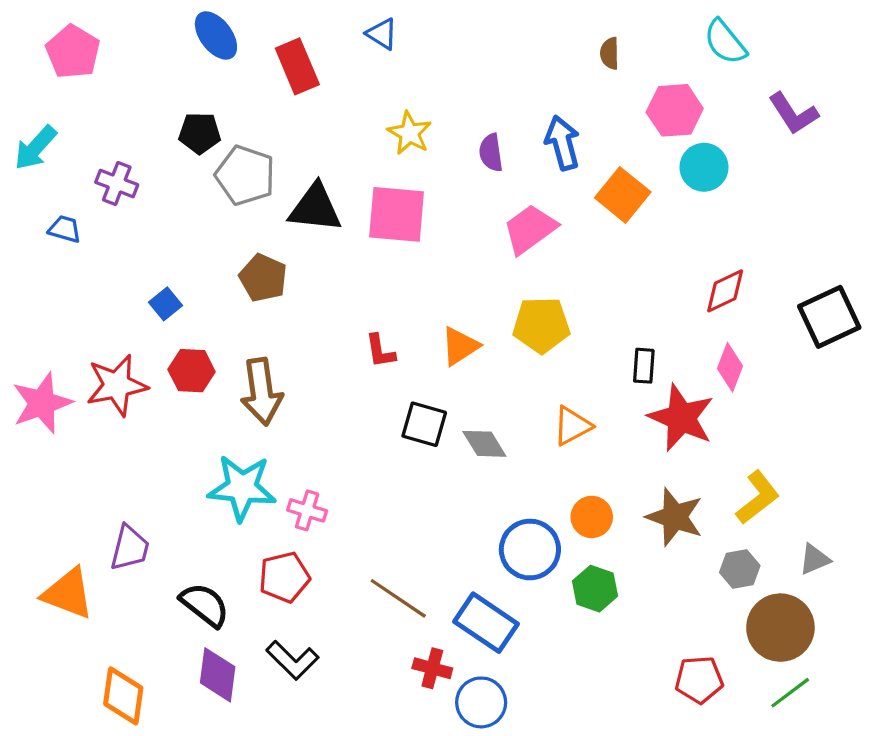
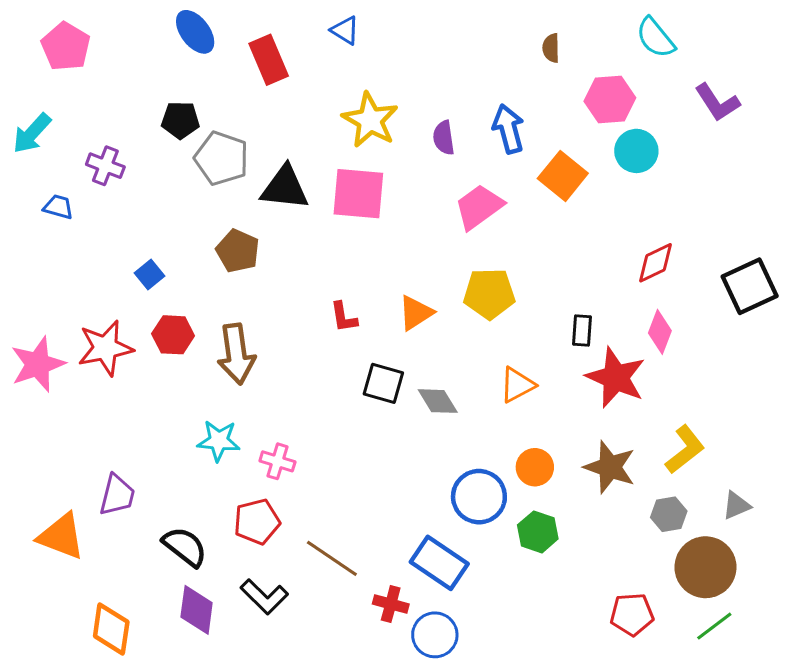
yellow star: (410, 133) -> (370, 120), size x1.4
cyan star: (242, 488) -> (219, 441), size x0.7
brown line: (398, 598) -> (332, 558), moved

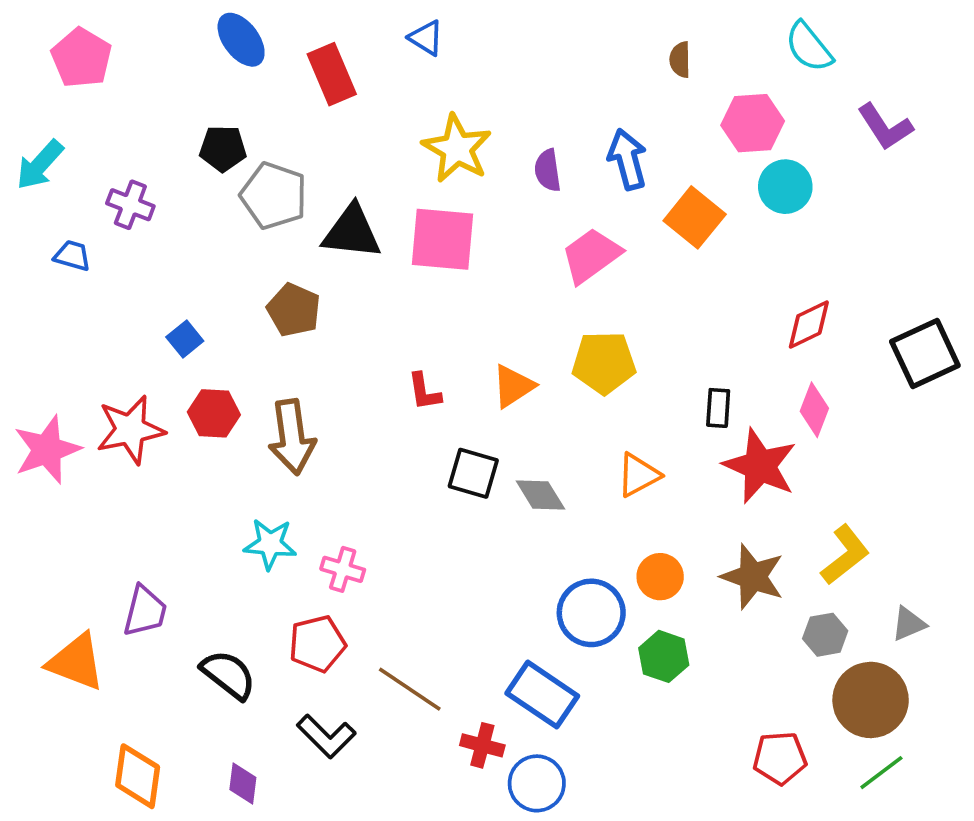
purple diamond: (197, 610) -> (243, 783), moved, size x0.7

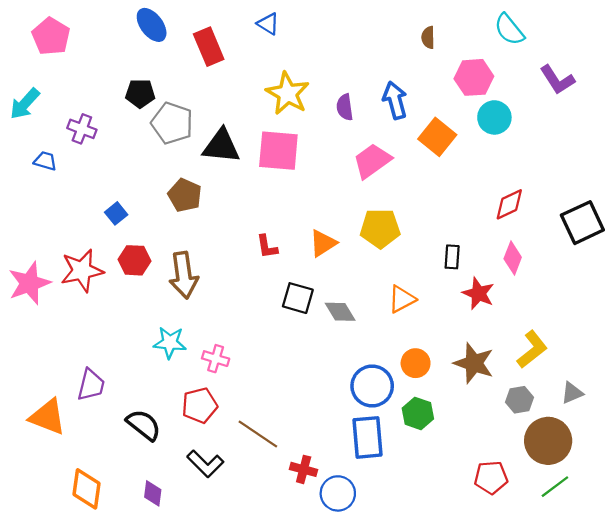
red star: (760, 466) -> (478, 293), size x0.7
blue rectangle: (542, 695) -> (368, 437), moved, turned 51

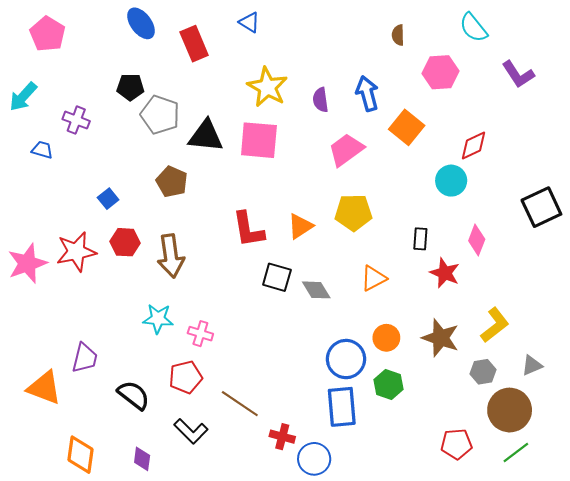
cyan circle: (494, 117) -> (451, 181), moved
red diamond: (509, 204) -> (473, 146), moved
red L-shape: (267, 247) -> (248, 229), size x1.6

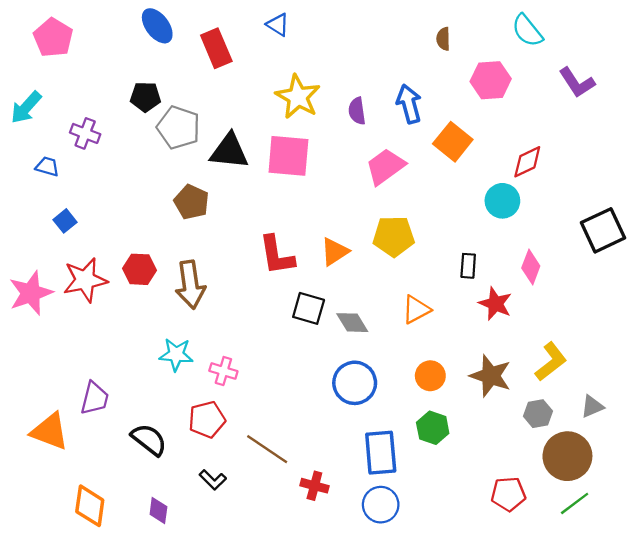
blue square: (108, 199) -> (65, 221), moved
blue circle: (346, 359) -> (355, 383), moved
black L-shape: (191, 431) -> (213, 480), size x0.7
blue circle: (314, 459) -> (381, 505), moved

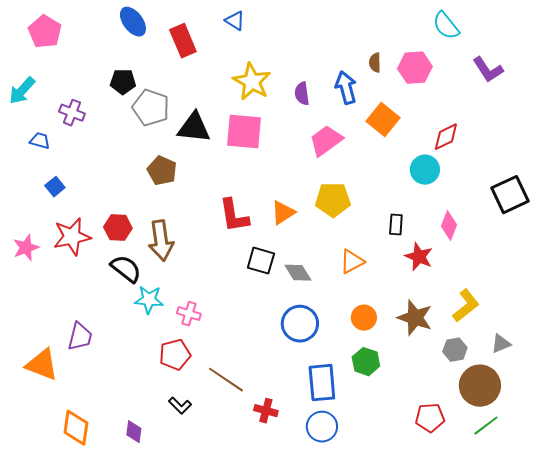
brown semicircle: (443, 39) -> (375, 63), moved
pink star: (31, 293) -> (26, 248), size x0.7
black semicircle: (149, 440) -> (126, 269), moved

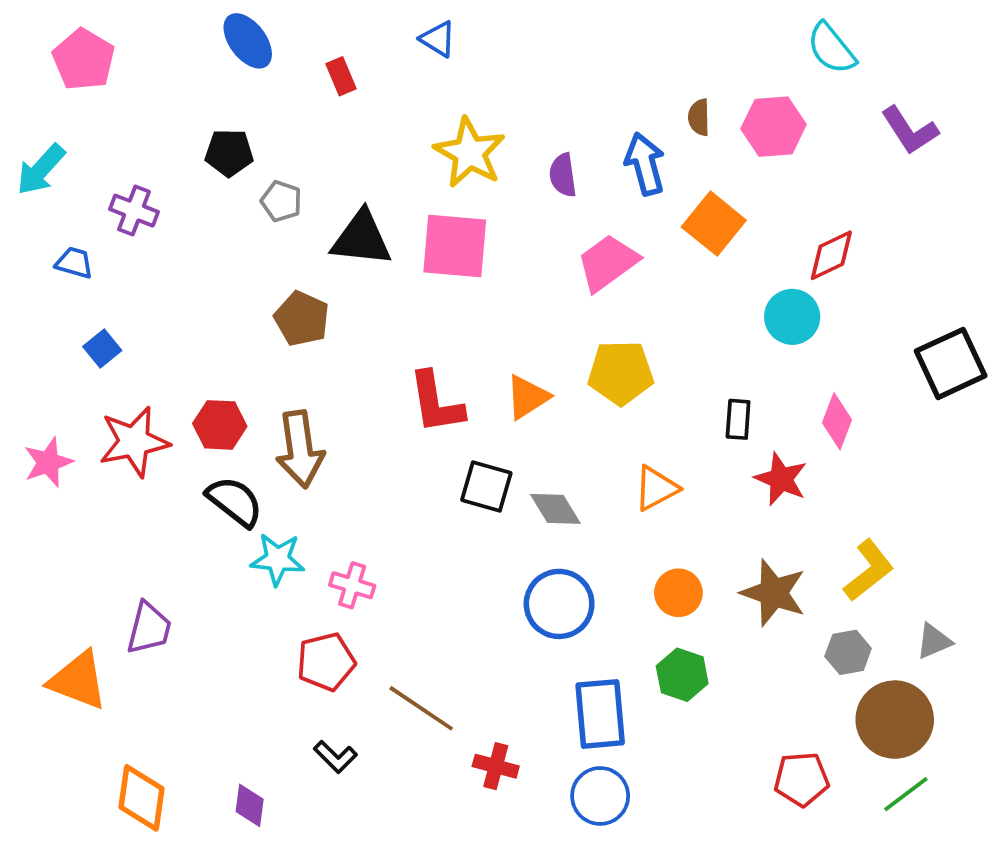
red rectangle: (183, 41) -> (341, 76), size x0.6
gray pentagon: (151, 108) -> (281, 201), size x0.6

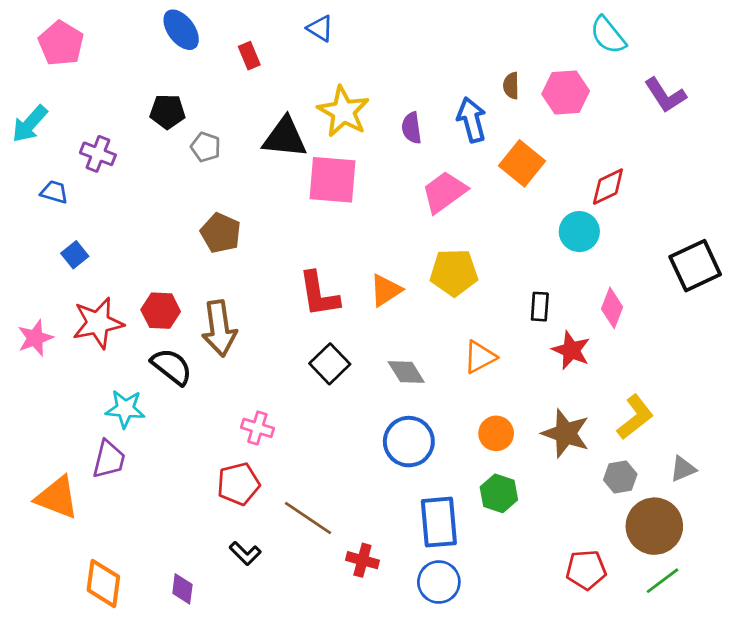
black triangle: (361, 238) -> (285, 137), moved
black square: (486, 486) -> (330, 364), moved, turned 30
cyan star: (278, 559) -> (125, 409), moved

